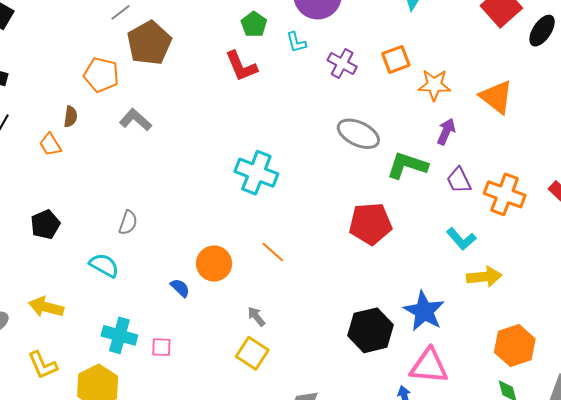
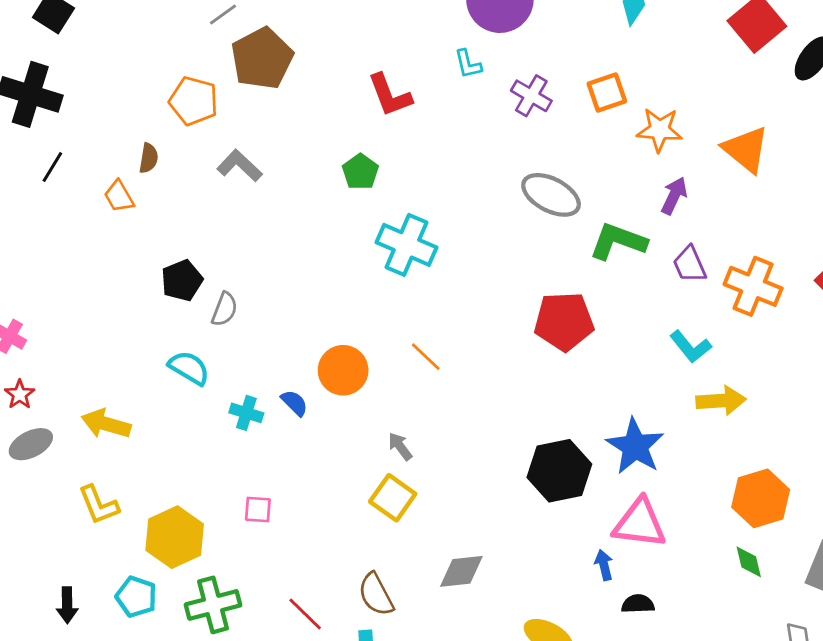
green pentagon: (254, 24) -> (360, 172), moved
black pentagon: (45, 224) -> (182, 280), moved
cyan cross: (119, 335) -> (246, 413), moved, size x0.7
pink square: (161, 347) -> (258, 509), moved

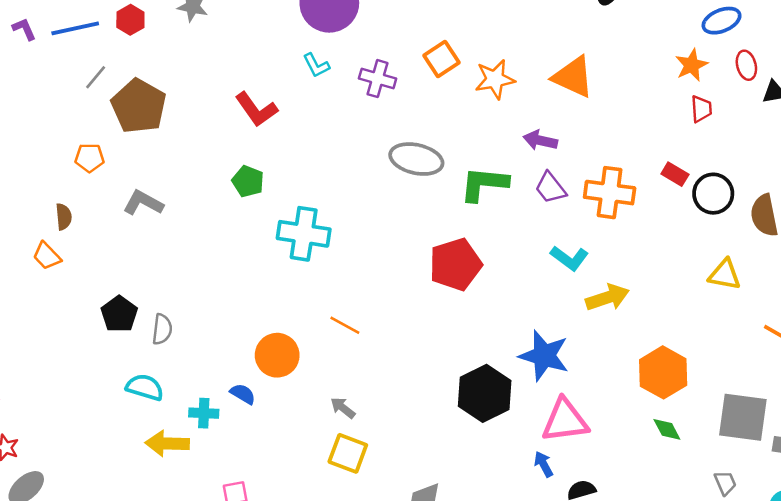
orange pentagon: (194, 101) -> (90, 158), size x0.7
purple arrow: (674, 196) -> (540, 140), moved, turned -88
yellow arrow: (106, 424) -> (167, 443), moved

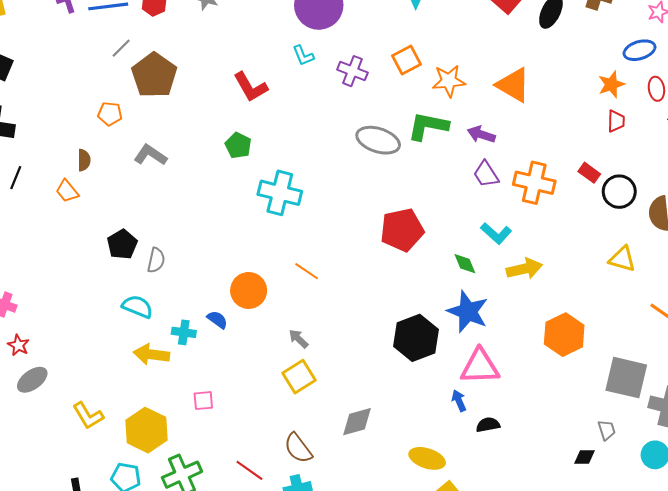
green L-shape: (484, 184) -> (428, 126), moved
green diamond: (667, 429) -> (465, 264), moved
yellow square: (348, 453) -> (299, 377), turned 32

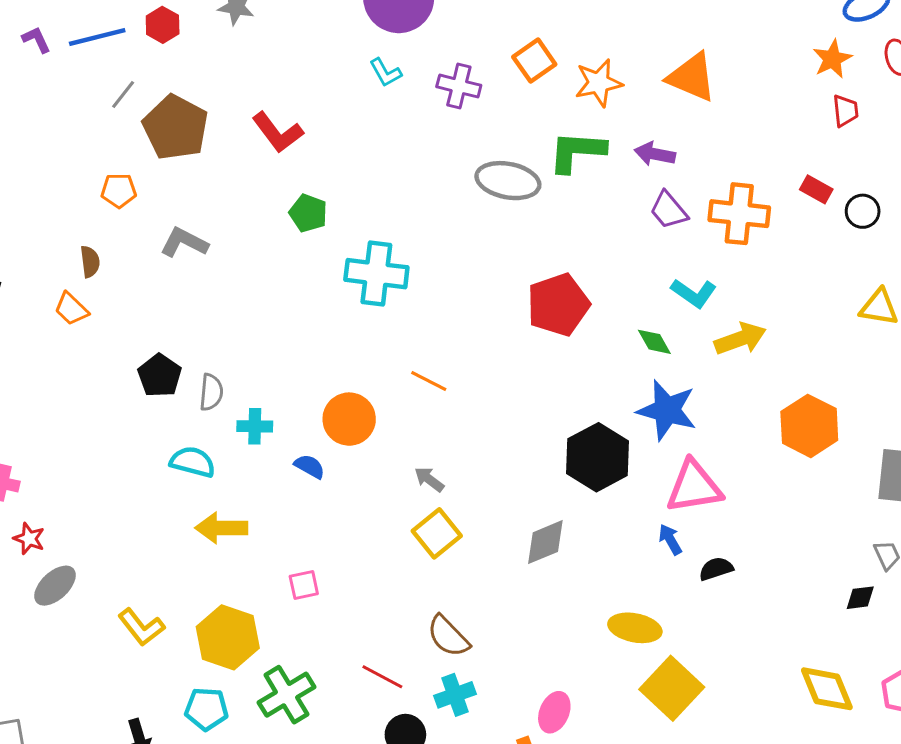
red L-shape: (251, 87) -> (278, 132), moved
black circle: (619, 192) -> (863, 211), size x0.7
cyan cross: (184, 332) -> (255, 426), moved
gray diamond: (357, 422) -> (545, 542), moved

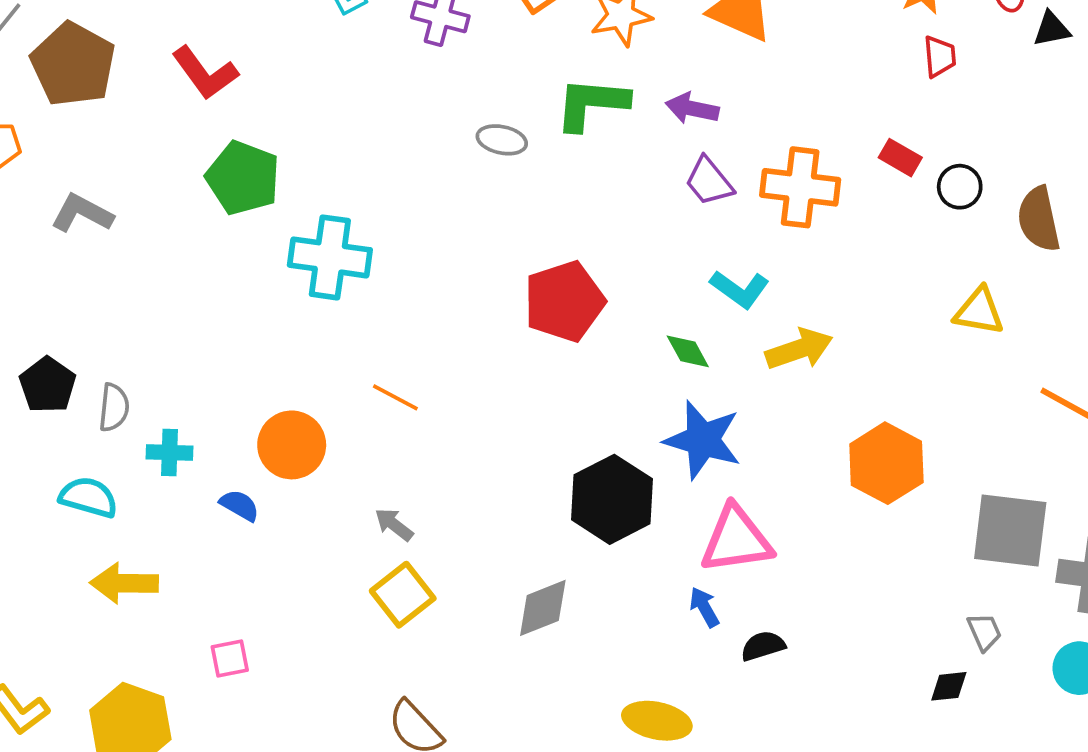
gray ellipse: (508, 181) -> (502, 140), size x0.6
green pentagon: (308, 213) -> (243, 178), size x1.5

